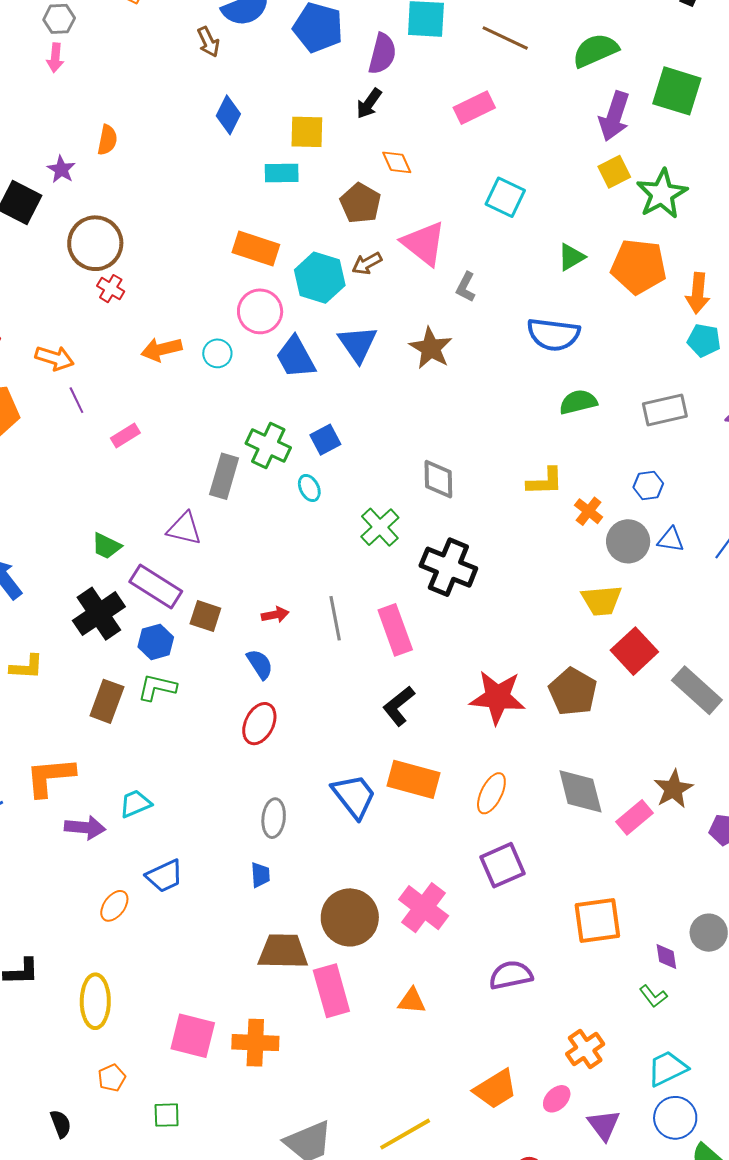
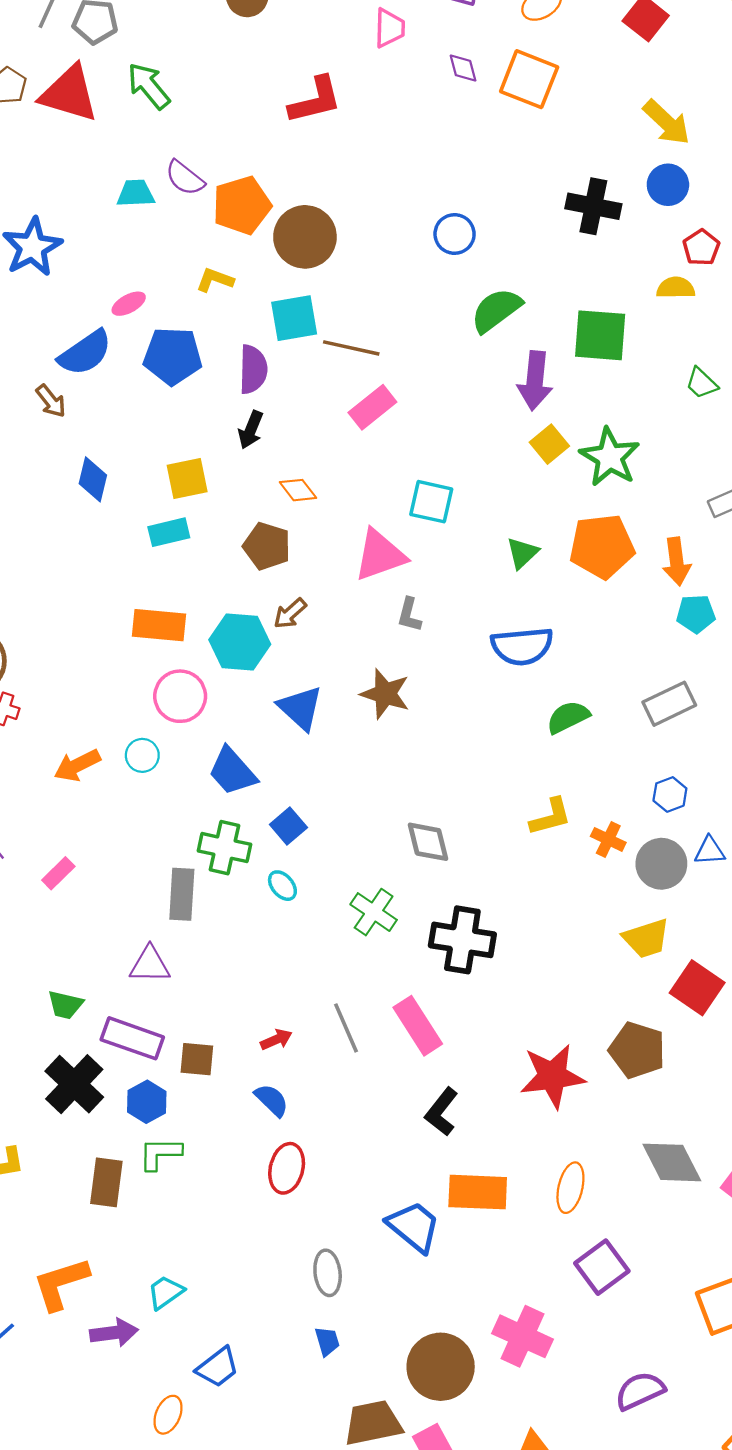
brown line: (505, 38) -> (351, 348), moved
pink triangle: (424, 243) -> (380, 555), moved, turned -45
blue trapezoid: (296, 357) -> (232, 771), moved

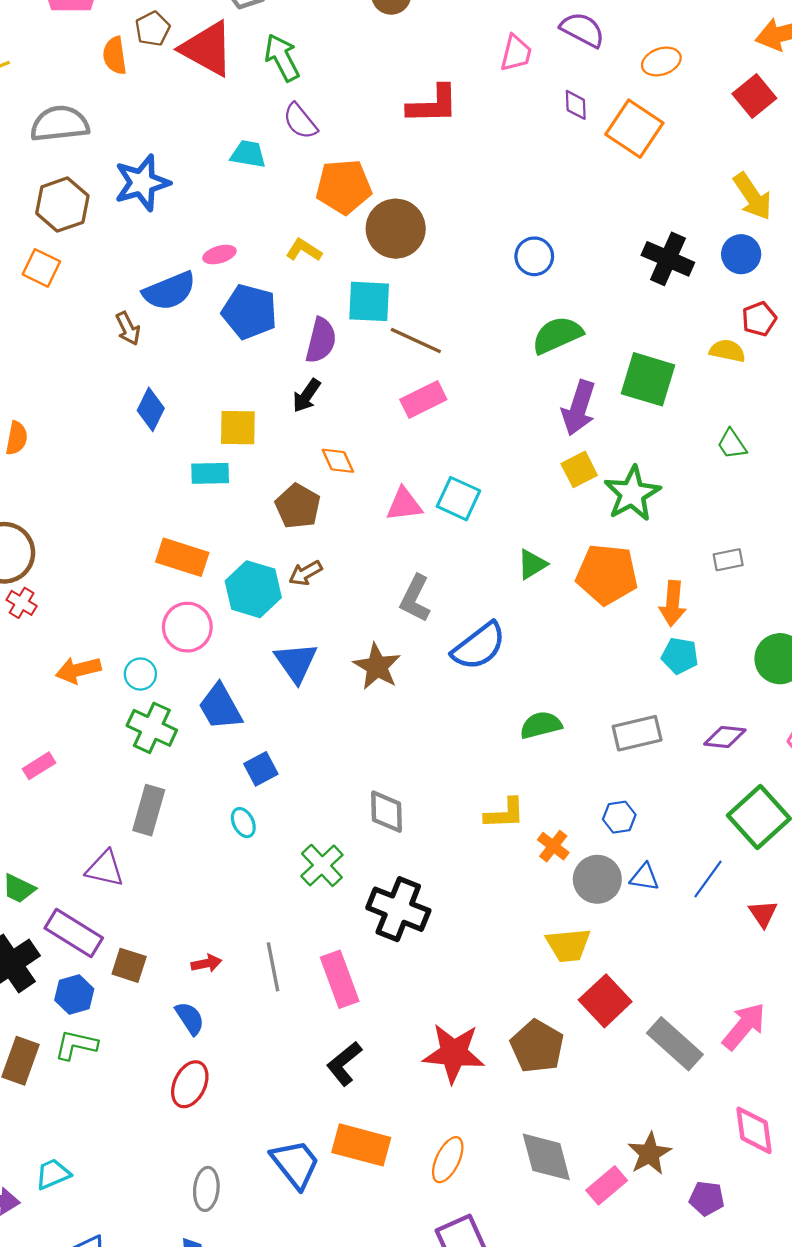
purple semicircle: (185, 178) -> (300, 121), moved
pink triangle: (380, 555) -> (404, 504), moved, size x0.7
gray L-shape: (409, 615) -> (415, 598), size x1.4
blue semicircle: (522, 646) -> (479, 646), moved, turned -44
green cross: (224, 848) -> (152, 728), moved

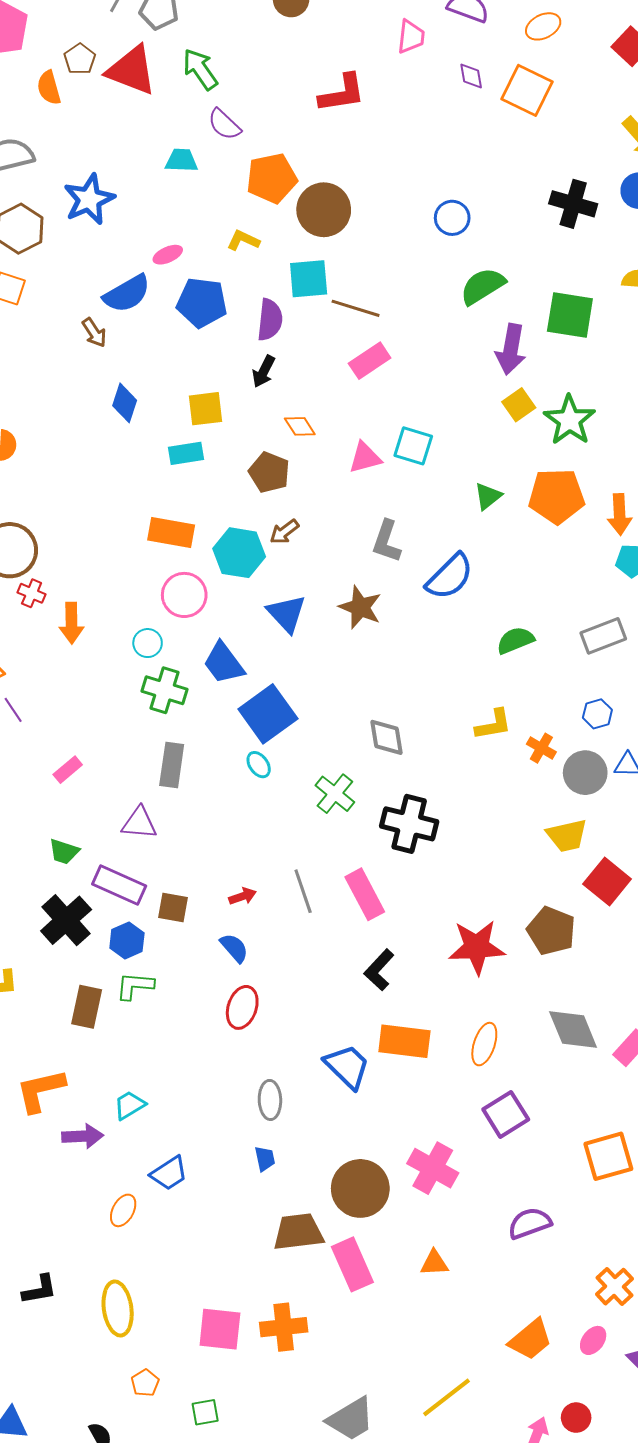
orange arrow: (78, 670) -> (71, 623), moved, turned -69
pink rectangle: (39, 766) -> (68, 770), moved
blue square: (261, 769) -> (268, 714), size x1.8

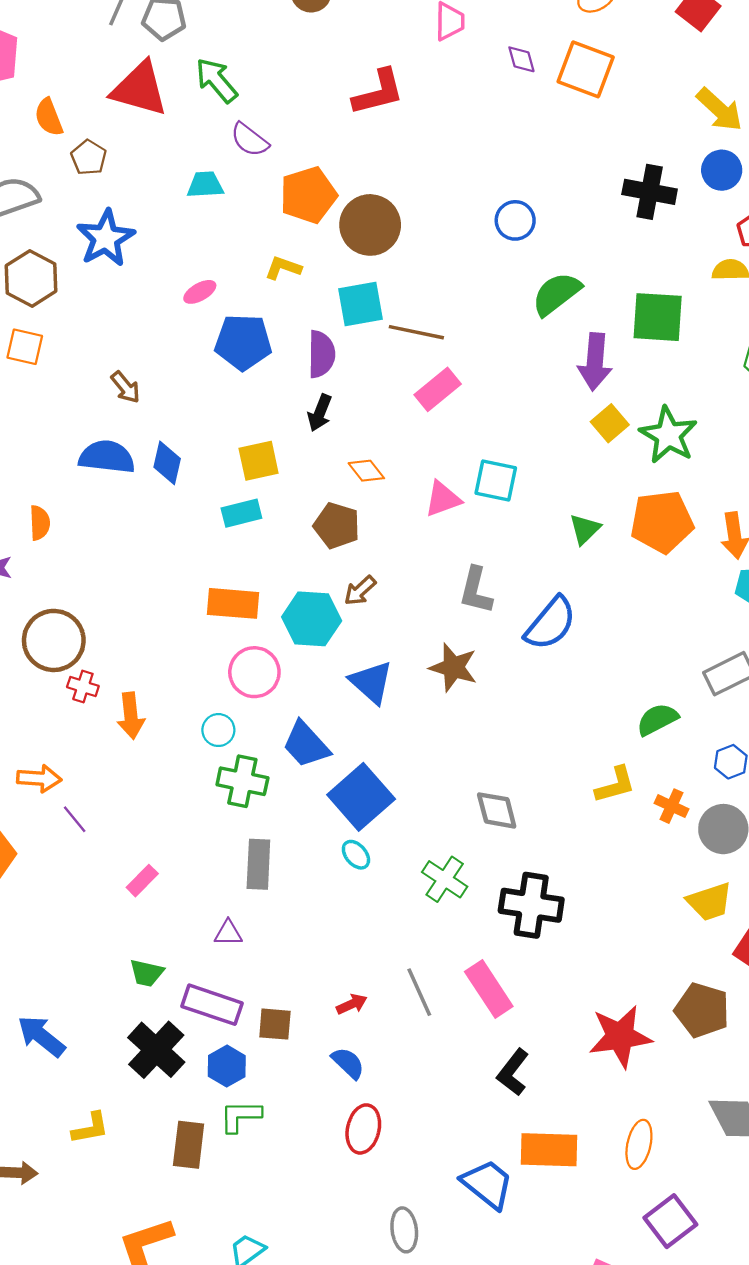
brown pentagon: (80, 59) -> (89, 157), moved
blue semicircle: (127, 294) -> (107, 457), moved, turned -138
green semicircle: (515, 640) -> (657, 719), moved
purple triangle: (139, 823) -> (228, 933), size x0.7

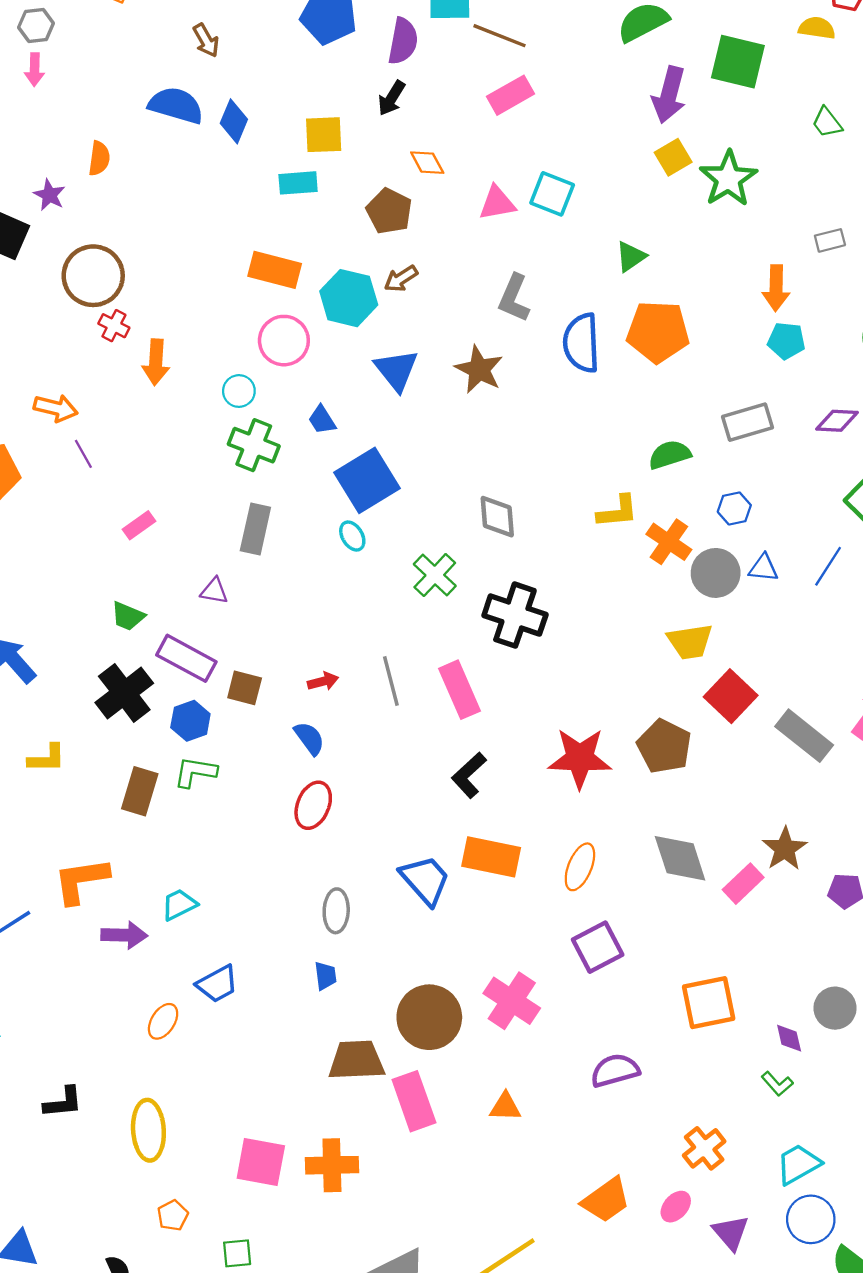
orange pentagon: (662, 522) -> (658, 332), moved
blue semicircle: (550, 623) -> (581, 343), turned 128
blue trapezoid: (306, 744) -> (322, 420), size x0.6
orange cross: (672, 806) -> (669, 542), size x1.4

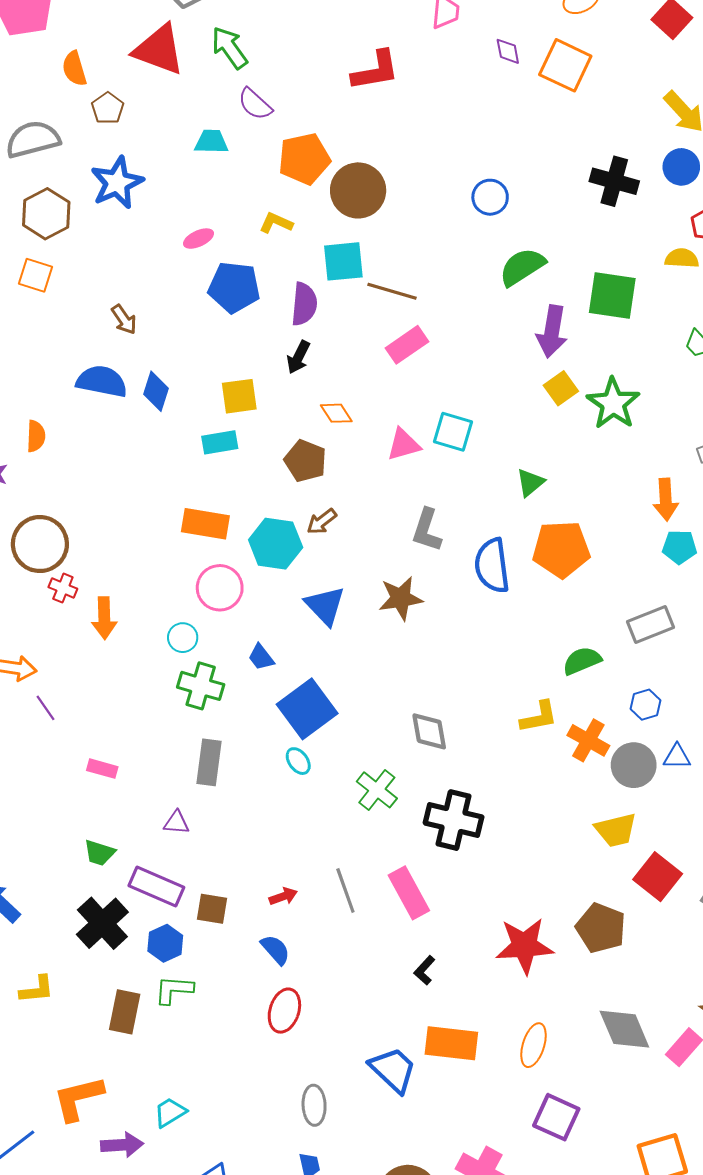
brown star: (479, 369) -> (401, 598), turned -30
pink rectangle: (139, 525) -> (102, 769), turned 56
black L-shape: (469, 775) -> (424, 970), size x0.7
purple square: (598, 947) -> (556, 1117), turned -33

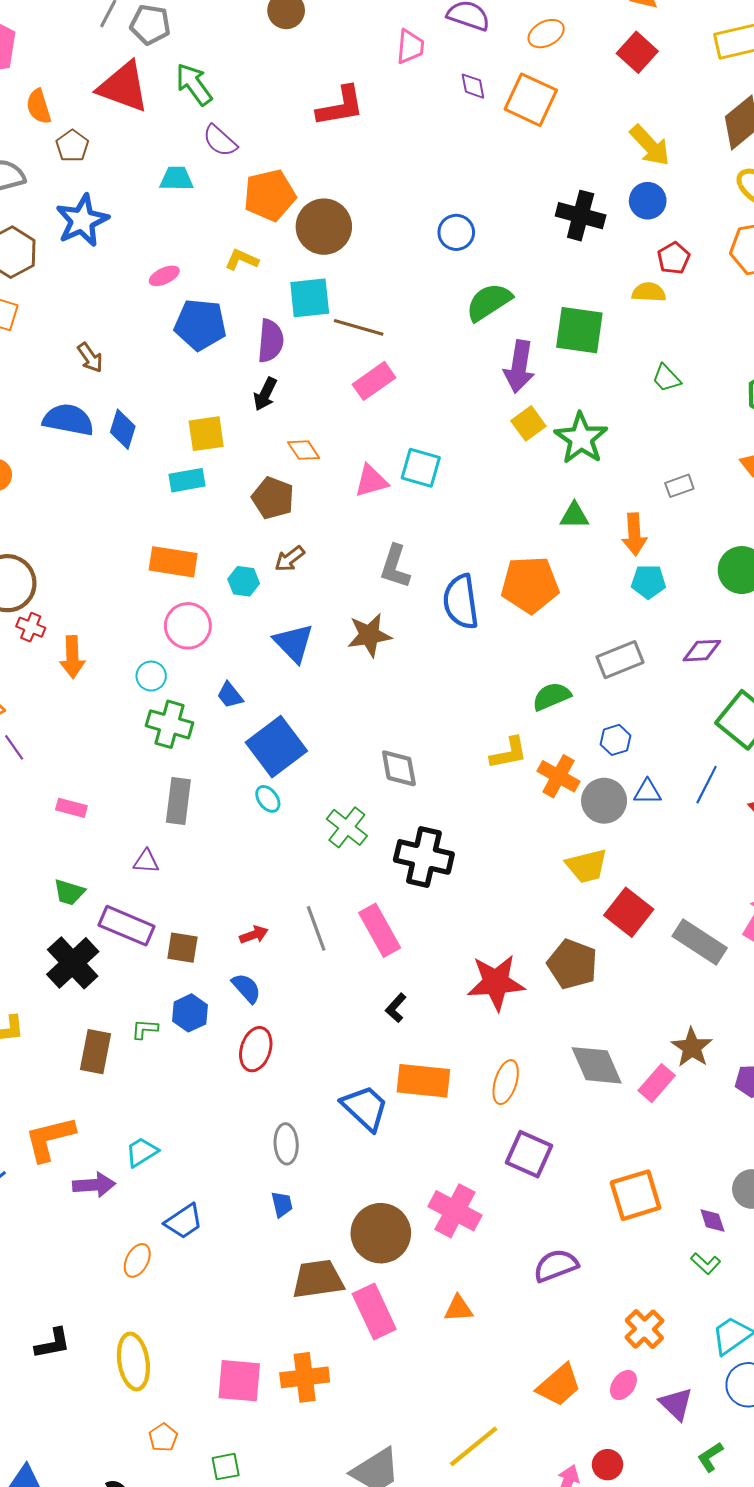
green triangle: (530, 483) -> (574, 516), moved, turned 40
cyan hexagon: (276, 544) -> (244, 581), size x0.6
blue hexagon: (165, 943) -> (190, 1013), moved
green L-shape: (174, 990) -> (145, 1029), size x0.7

